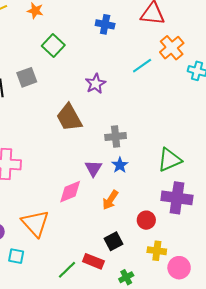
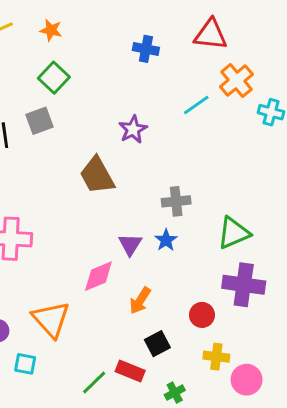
green square: (53, 46) -> (54, 78), moved
gray cross: (116, 137) -> (176, 201), moved
orange arrow: (110, 200) -> (140, 301), moved

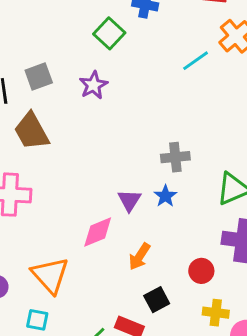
green square: (54, 78) -> (109, 33), moved
purple star: (133, 129) -> (93, 85), moved
brown trapezoid: (97, 175) -> (31, 131), moved
cyan square: (25, 364) -> (37, 320), moved

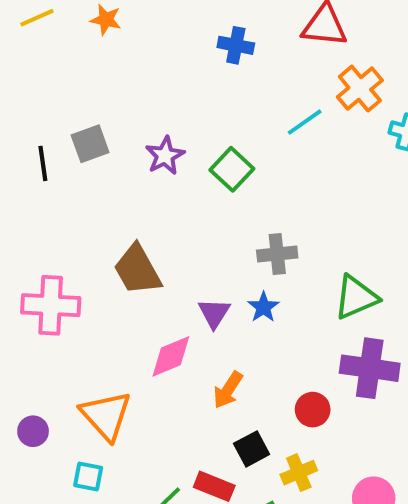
green square: (109, 33) -> (232, 169), moved
brown trapezoid: (31, 131) -> (137, 270), moved
yellow cross: (216, 313) -> (299, 473), moved, turned -30

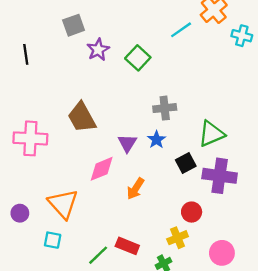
gray square: (90, 144) -> (74, 25), moved
red circle: (313, 410) -> (192, 212), moved
black square: (252, 449) -> (186, 163), moved

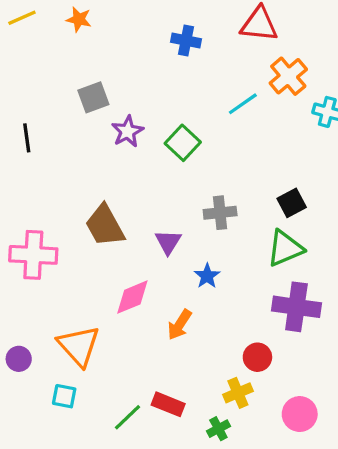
blue star: (157, 140) -> (207, 276), moved
purple triangle: (127, 143) -> (168, 242), moved
black square: (186, 163) -> (292, 203), moved

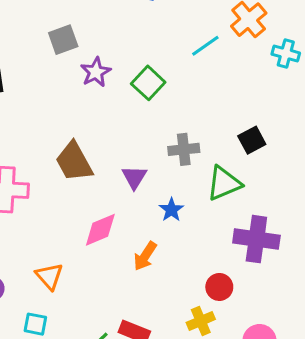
green triangle: (285, 248) -> (224, 183), moved
orange triangle: (79, 346) -> (49, 276), size x0.7

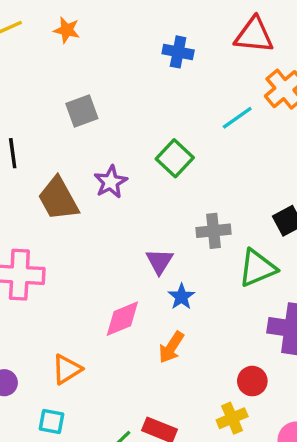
purple star: (96, 72) -> (111, 182), moved
brown trapezoid: (74, 162) -> (58, 199), moved
blue star: (171, 210) -> (181, 297), moved
orange triangle: (49, 276) -> (67, 369), turned 40

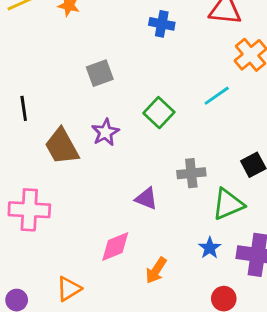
gray square: (82, 111) -> (100, 73), moved
cyan line: (237, 118) -> (217, 96), moved
purple triangle: (160, 261) -> (146, 199), turned -40
blue star: (181, 297) -> (210, 248), moved

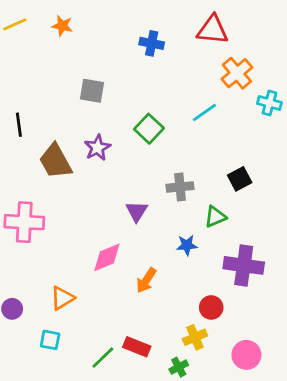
gray square: (100, 73) -> (92, 91), turned 30
purple triangle: (146, 199) -> (137, 211), turned 40
green triangle: (228, 204) -> (215, 217), size x0.7
blue star: (210, 248) -> (187, 245), moved, turned 30

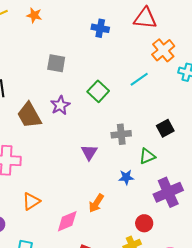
pink diamond: (107, 257) -> (67, 221), moved
purple cross: (244, 265) -> (168, 192), turned -32
orange triangle: (62, 298) -> (31, 201), moved

